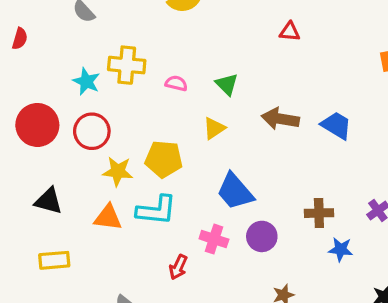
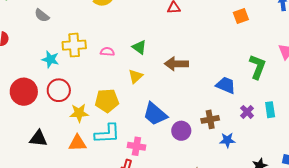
blue trapezoid: (336, 125) -> (226, 85), moved
purple circle: (262, 236) -> (181, 131), moved
pink cross: (214, 239) -> (136, 146), moved

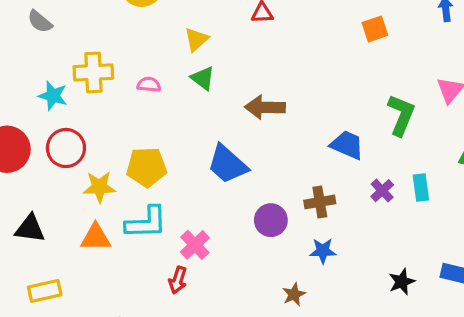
yellow triangle: (136, 76) -> (196, 39), moved
blue trapezoid: (155, 114) -> (227, 164), moved
blue star: (227, 140) -> (323, 251), moved
pink cross: (136, 146) -> (195, 245), turned 36

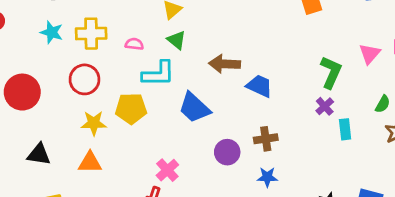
cyan star: (53, 96) -> (52, 32), moved
blue trapezoid: (347, 145) -> (259, 86), moved
red circle: (66, 148) -> (84, 79), moved
purple cross: (382, 191) -> (325, 106), moved
cyan L-shape: (146, 223) -> (158, 74), moved

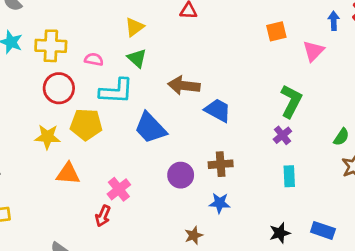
pink triangle: (370, 54) -> (313, 51), moved
red circle: (84, 79) -> (59, 88), moved
cyan rectangle: (345, 129) -> (289, 176), moved
orange triangle: (90, 163) -> (68, 174), moved

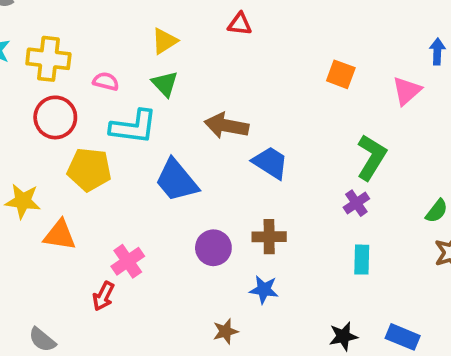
orange square: (276, 31) -> (341, 74), moved, turned 30
yellow star: (47, 137) -> (23, 201), moved

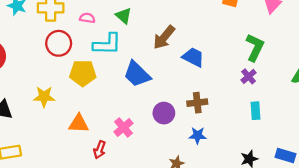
brown arrow: (226, 126) -> (164, 37), turned -55
orange triangle: (60, 235) -> (79, 124), moved
pink cross: (128, 261) -> (123, 127), moved

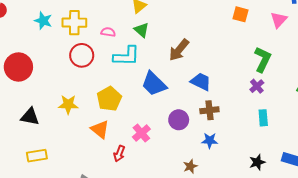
blue trapezoid: (193, 57) -> (201, 82), moved
yellow pentagon: (83, 73) -> (109, 99), moved, turned -30
orange triangle: (79, 124) -> (100, 129), turned 36

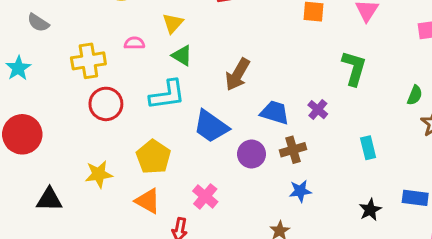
cyan star: (43, 21) -> (18, 68), moved, turned 30
pink semicircle: (108, 32) -> (134, 43), moved
purple cross: (257, 86) -> (318, 110), moved
purple circle: (179, 120) -> (251, 154), moved

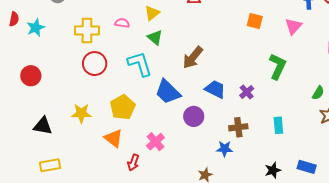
cyan L-shape: (167, 95) -> (140, 64), turned -108
red circle: (22, 134) -> (31, 76), size x0.7
brown cross: (293, 150) -> (238, 127), moved

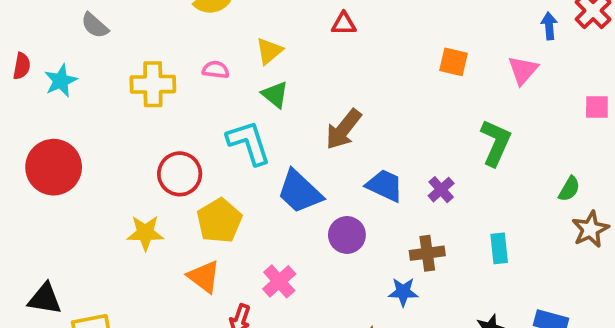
red circle: (95, 64) -> (180, 174), moved
red circle: (31, 76) -> (54, 167), size x1.5
black triangle: (43, 126) -> (45, 299), moved

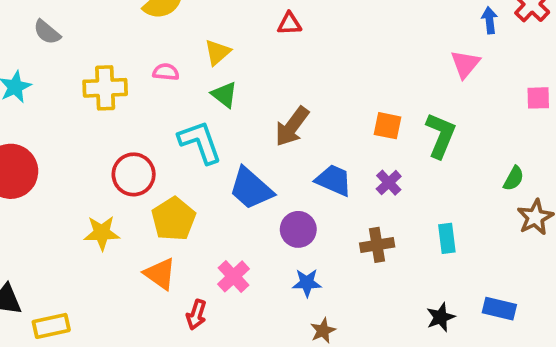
orange square: (453, 62) -> (387, 126), moved
blue star: (403, 292) -> (307, 283), moved

